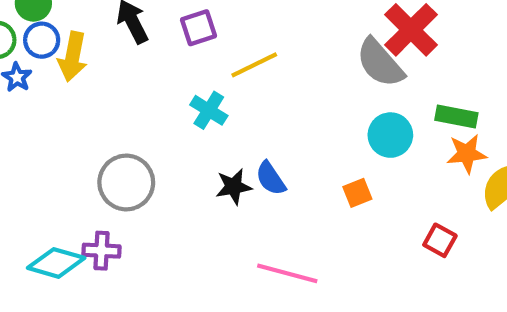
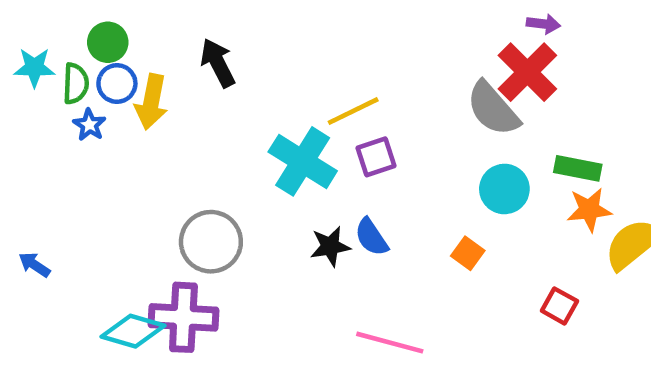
purple square: (198, 28) -> (376, 157), moved
cyan cross: (209, 110) -> (303, 161), size x1.6
orange square: (357, 193) -> (468, 253), turned -32
purple cross: (101, 251) -> (183, 317), size x1.6

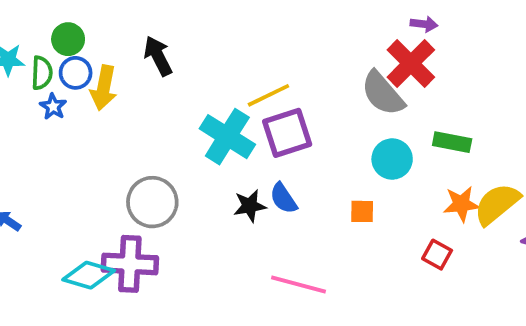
purple square: (376, 157) -> (287, 133), size x1.5
orange star: (589, 210) -> (461, 204), moved
orange square: (468, 253) -> (362, 211), turned -35

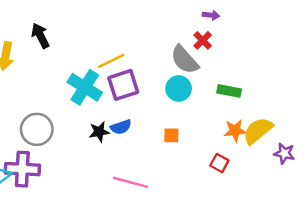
red cross: (411, 63) -> (203, 40), size x0.6
cyan circle: (392, 159) -> (179, 89), moved
blue semicircle: (283, 198) -> (121, 127), turned -75

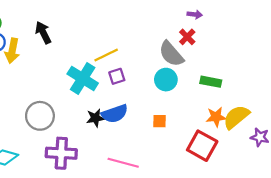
purple square: (123, 85) -> (117, 76), size x0.6
blue semicircle: (121, 127) -> (115, 114), size x1.4
red square: (219, 163) -> (202, 146), size x1.8
purple cross: (22, 169) -> (61, 153), moved

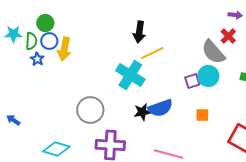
black arrow: (43, 33) -> (139, 32), moved, turned -145
purple square: (117, 76) -> (192, 81), moved

